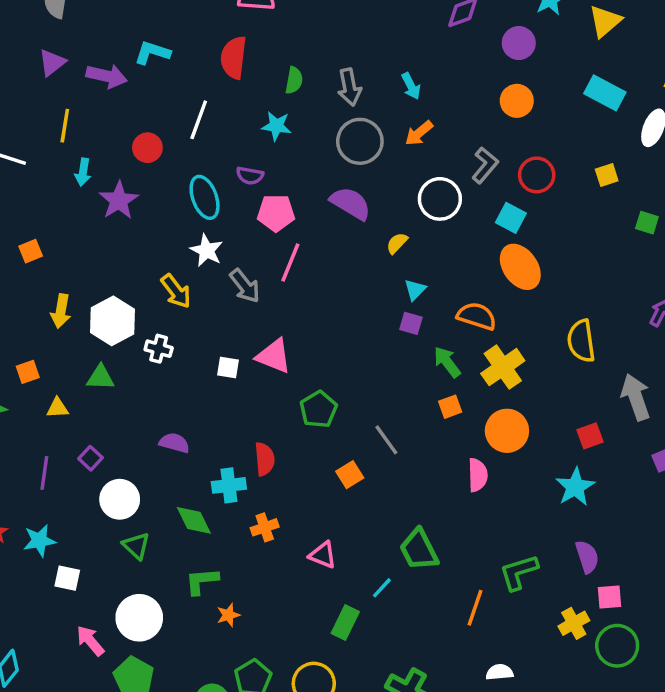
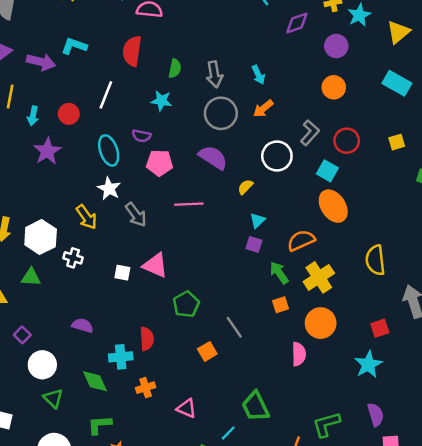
cyan arrow: (83, 172) -> (33, 116), moved
pink line: (290, 262) -> (189, 204), moved, turned 64
orange semicircle: (477, 316) -> (301, 240), turned -44

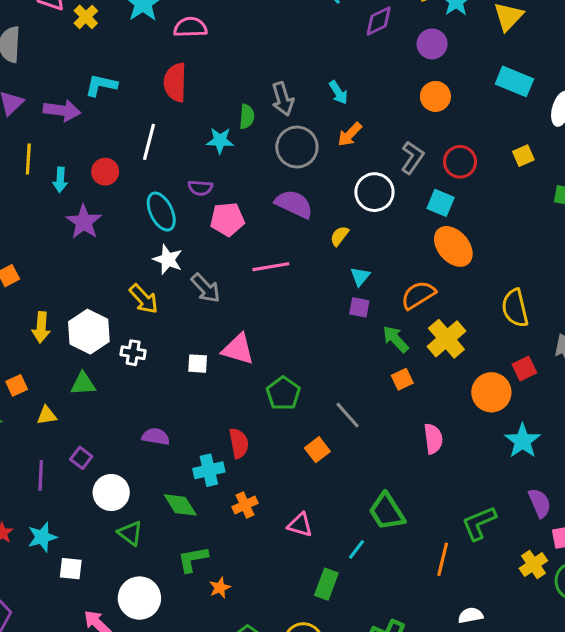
green semicircle: (175, 68) -> (247, 116), moved
orange circle: (321, 323) -> (491, 392), moved
red square: (380, 328) -> (524, 368), moved

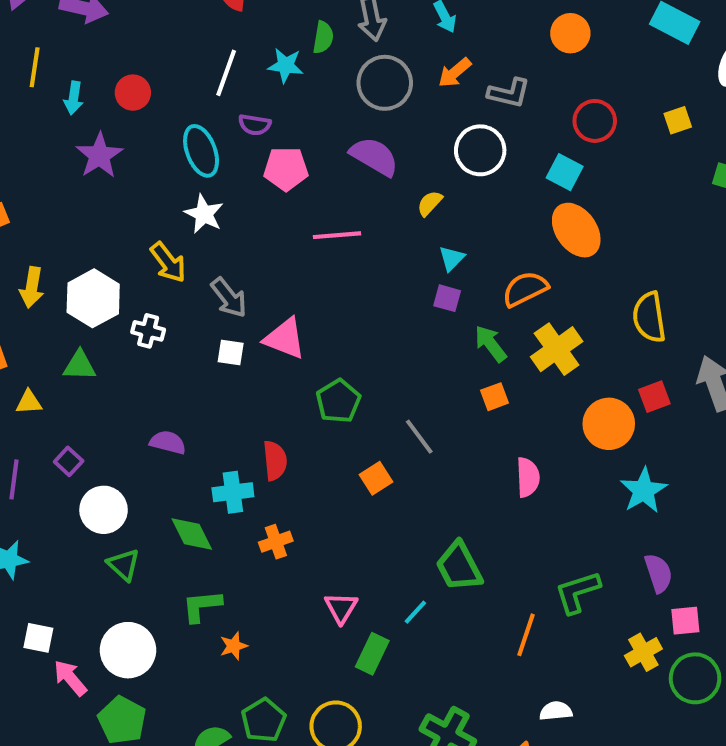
white line: (149, 142) -> (226, 73), moved
gray L-shape: (412, 158) -> (509, 93), moved, turned 64
gray arrow: (206, 288) -> (229, 298), moved
pink triangle: (300, 525) -> (341, 608), moved, turned 40
white square: (71, 569) -> (38, 638), moved

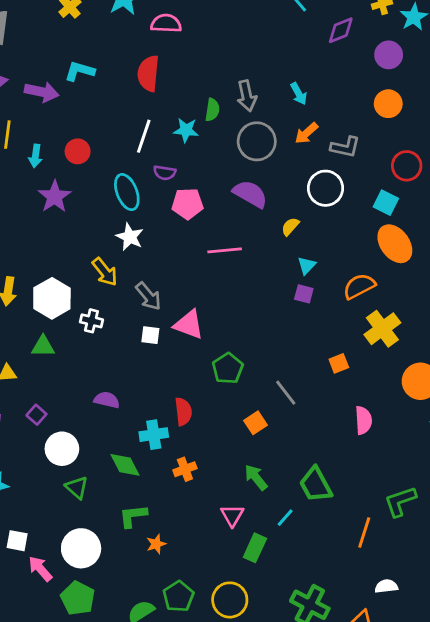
green arrow: (490, 344) -> (256, 477), moved

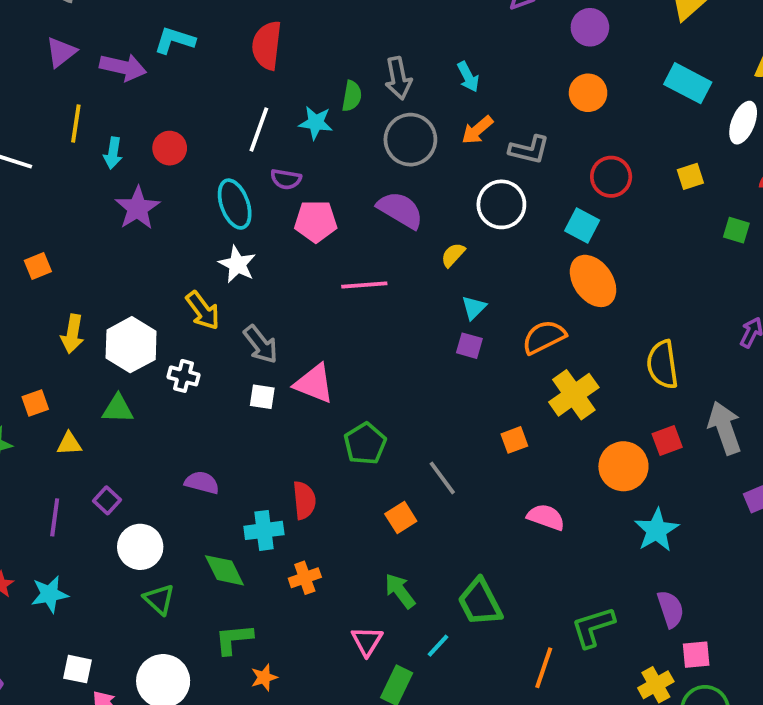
pink semicircle: (363, 420) -> (546, 517), turned -68

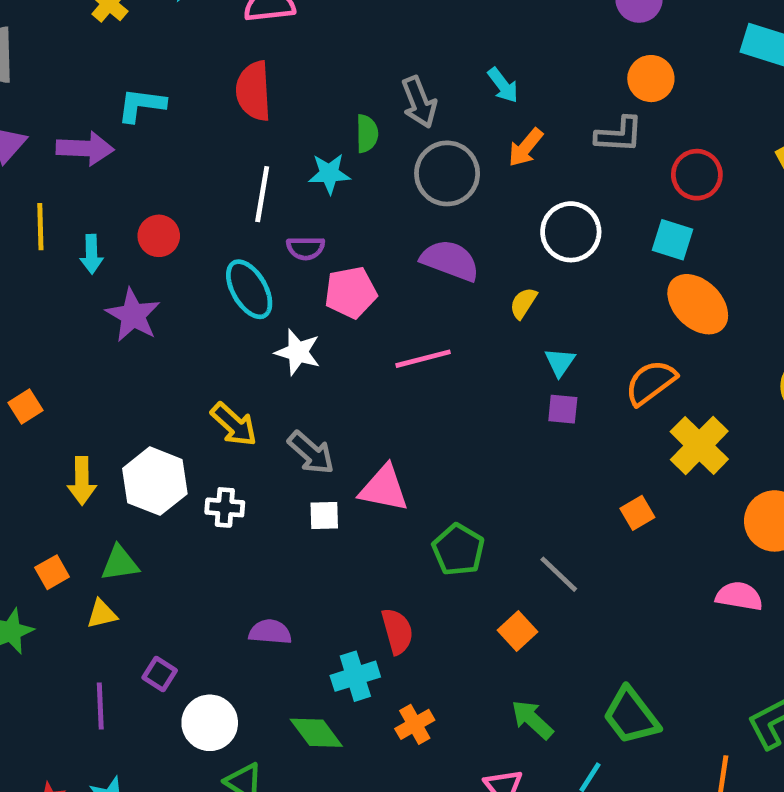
gray L-shape: (529, 150) -> (619, 135), moved
white star: (237, 264) -> (298, 352), moved
green triangle: (118, 409) -> (120, 563), moved
pink semicircle: (546, 517) -> (739, 596), moved

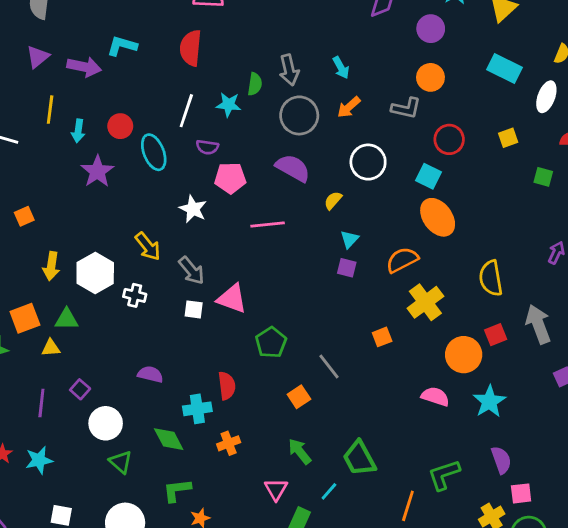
cyan ellipse: (249, 289) -> (154, 152), moved
orange square: (52, 572) -> (25, 318), size x1.5

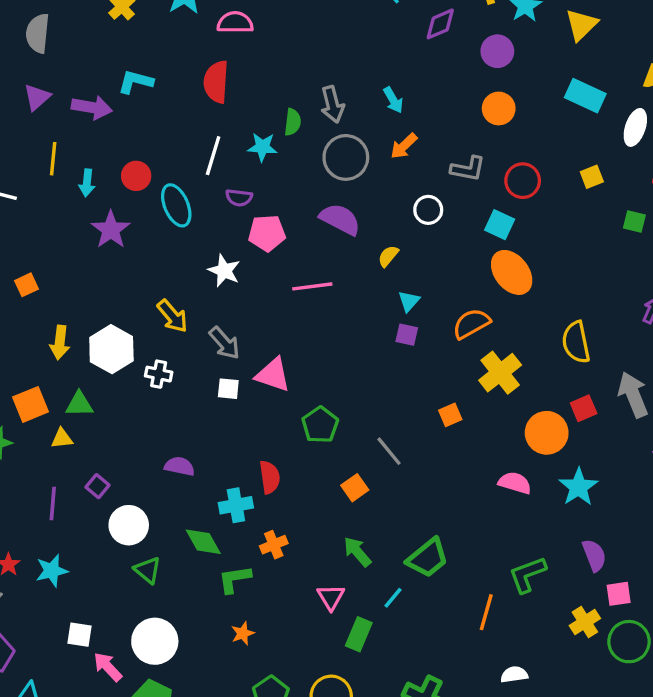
gray L-shape: (406, 108) -> (468, 169), moved
white circle: (368, 162) -> (428, 210), size x0.7
green trapezoid: (359, 458) -> (428, 558), turned -99
green L-shape: (177, 490) -> (234, 579), moved

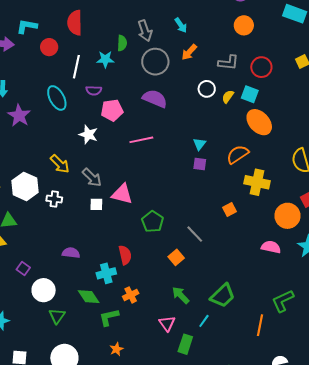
red circle: (136, 176) -> (49, 47), moved
yellow semicircle: (388, 256) -> (228, 97), moved
yellow cross: (500, 373) -> (257, 182), turned -35
green triangle: (148, 570) -> (57, 316), turned 30

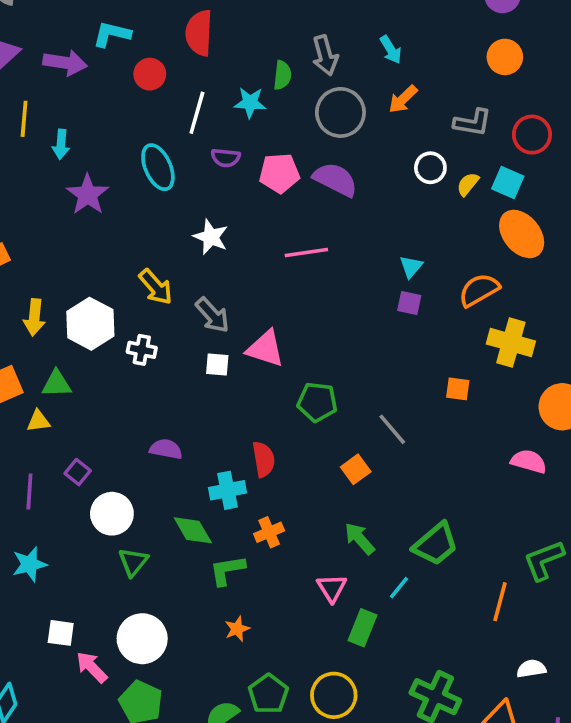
pink pentagon: (112, 110) -> (279, 173), moved
orange square: (229, 210) -> (458, 389), turned 32
green pentagon: (153, 222) -> (317, 402), turned -30

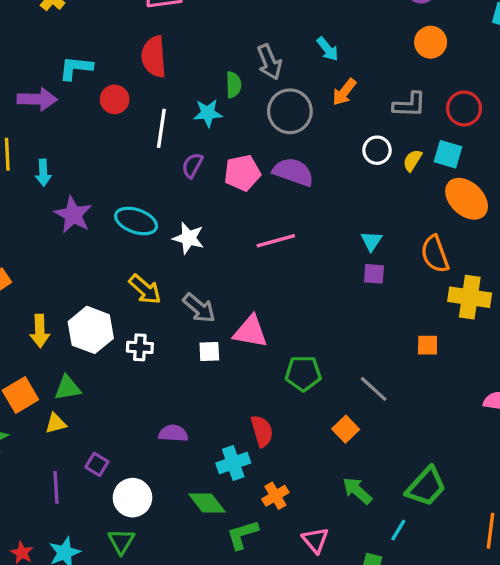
purple semicircle: (226, 158) -> (192, 165), turned 120
cyan ellipse: (158, 167) -> (136, 221), moved, turned -39
orange semicircle: (479, 290) -> (435, 254), turned -72
green triangle: (133, 562) -> (121, 541), moved
pink triangle: (332, 588) -> (315, 540), moved

